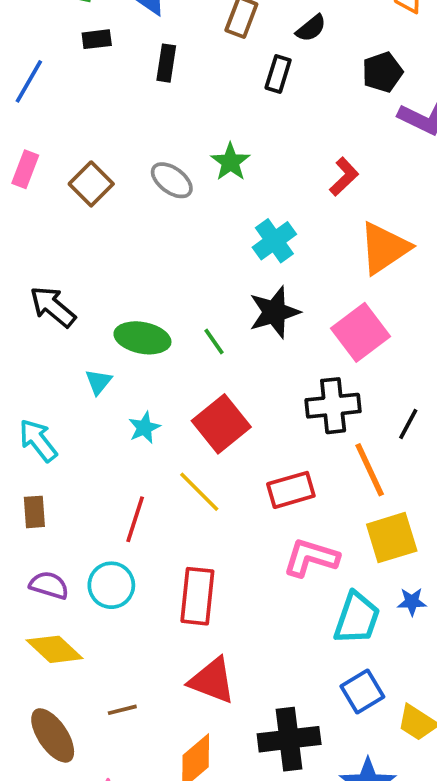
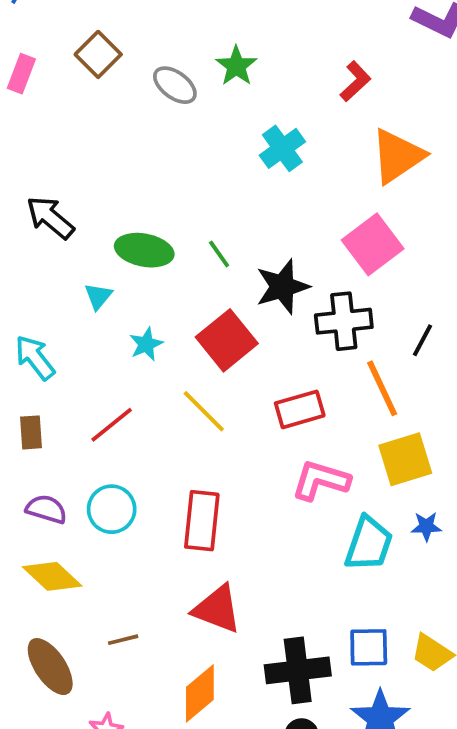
brown square: (91, 184) -> (98, 54), moved
black star: (274, 312) -> (282, 287), moved
red line: (135, 519) -> (112, 425), moved, turned 33
blue square: (362, 691) -> (369, 647), moved, turned 30

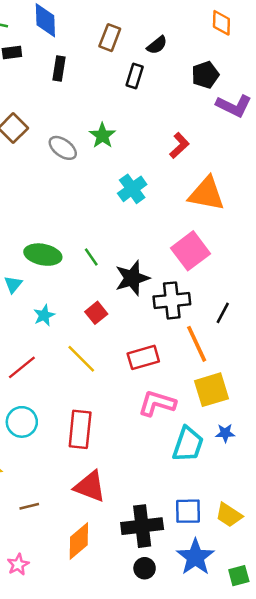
orange triangle: (398, 156) -> (207, 194), turned 45
red square: (227, 340) -> (96, 313), size x0.6

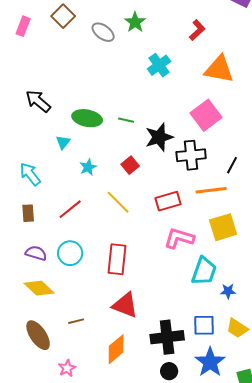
green line: (91, 257) -> (126, 120), turned -42
orange line: (197, 344) -> (211, 190), turned -72
blue star: (225, 433) -> (228, 291), moved

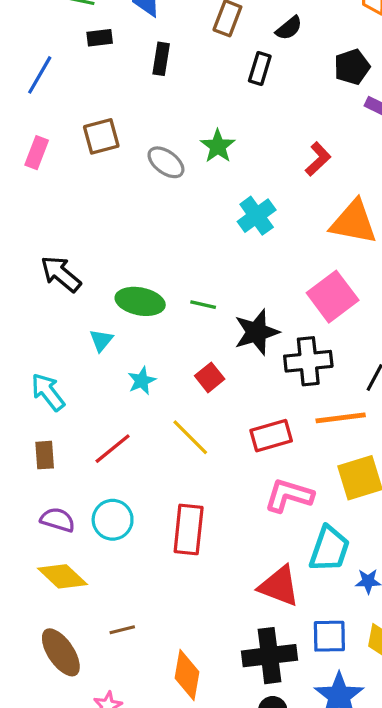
brown square: (63, 16) -> (101, 136), turned 30
red triangle: (125, 305) -> (279, 586), moved
orange diamond: (116, 349) -> (187, 675), turned -40

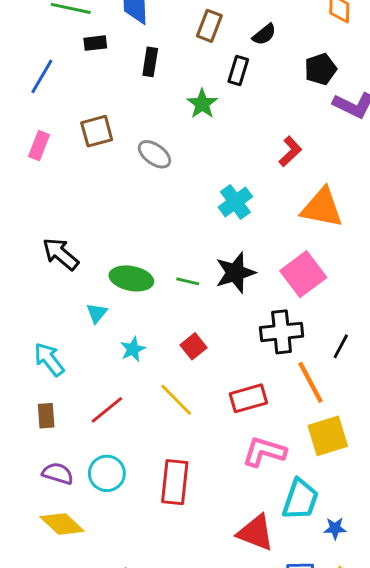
green star: (218, 146) -> (202, 104), moved
black star: (257, 332) -> (235, 273), moved
orange line: (341, 418) -> (310, 382), turned 69

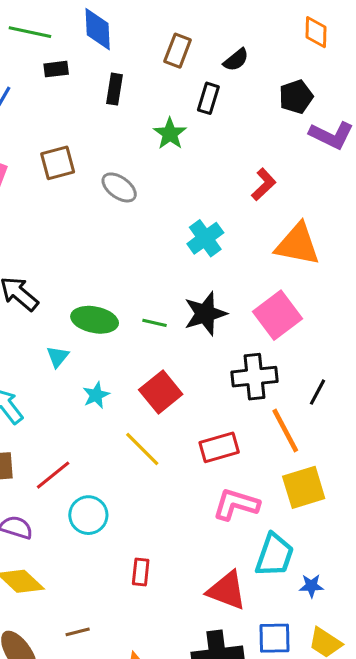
red square: (193, 346) -> (161, 392), size x1.5
red line: (107, 410) -> (53, 475), moved
cyan circle: (107, 473) -> (88, 515), moved
red rectangle: (175, 482) -> (141, 572), moved, size x0.6

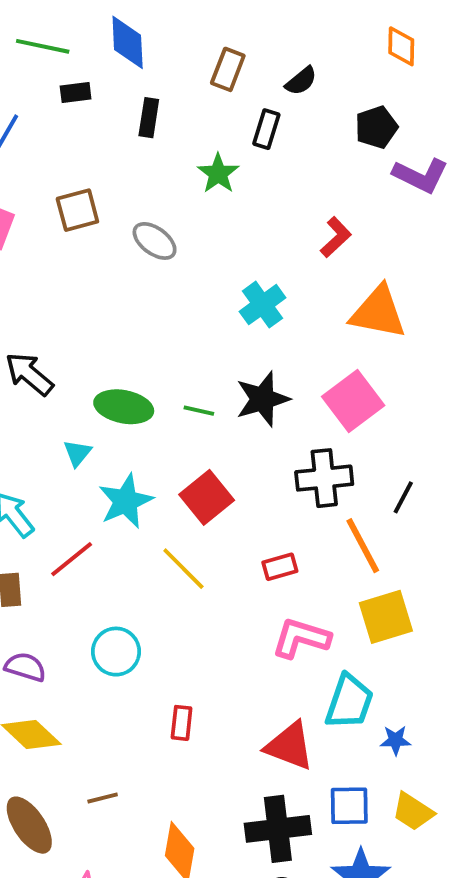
cyan star: (96, 395) -> (126, 501), size x1.6
red rectangle: (219, 447) -> (280, 567), size x0.7
red line: (53, 475) -> (72, 559), moved

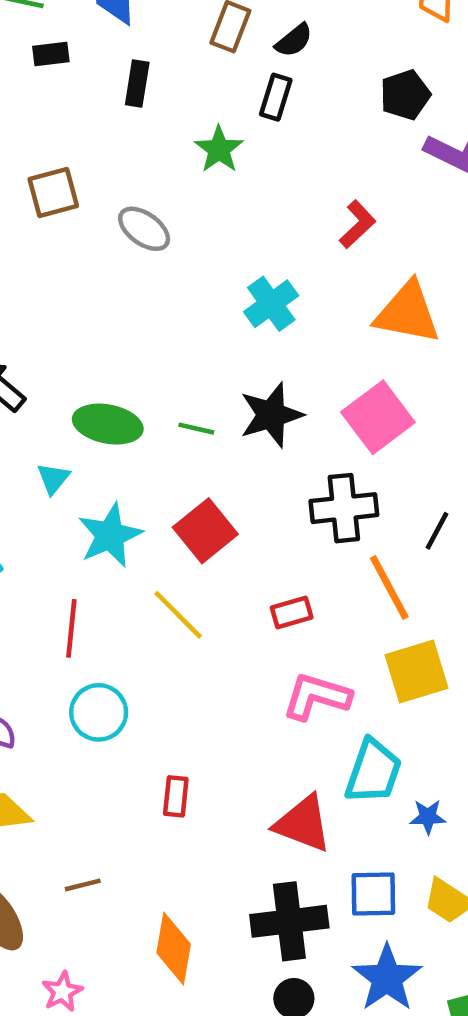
black semicircle: (301, 81) -> (294, 40), moved
red line: (72, 559) -> (71, 628), moved, turned -45

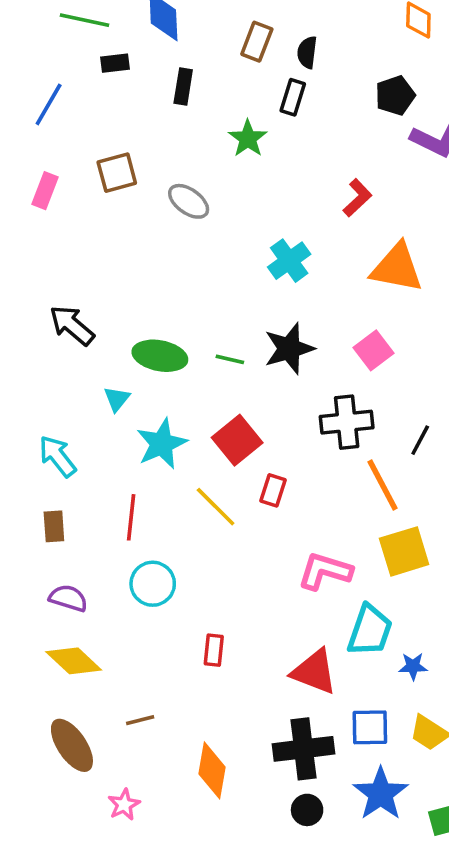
black semicircle: (294, 40) -> (307, 52), turned 136
pink square: (378, 417) -> (374, 350), size x0.7
red rectangle: (292, 612) -> (273, 490), moved, turned -56

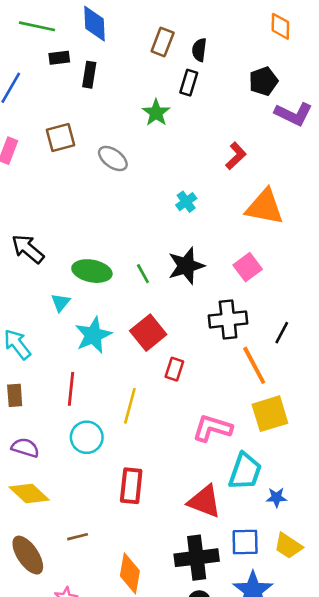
black rectangle: (183, 86) -> (89, 75), moved
cyan cross: (289, 261) -> (186, 202), size x0.7
green line: (230, 359) -> (143, 274), turned 48
yellow line: (216, 507) -> (130, 406), moved, turned 60
red rectangle: (214, 650) -> (131, 486), size x1.5

